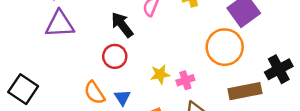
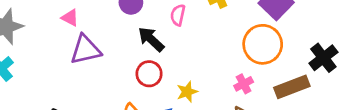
yellow star: (160, 74) -> (187, 92), moved
pink cross: (185, 80) -> (244, 84), moved

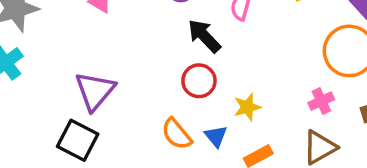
purple triangle: (85, 50) -> (95, 91), moved, turned -40

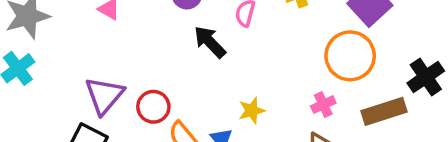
red circle: (199, 81) -> (153, 107), moved

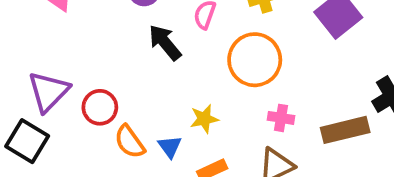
orange circle: (350, 56) -> (255, 60), moved
pink cross: (323, 105) -> (281, 118), turned 30

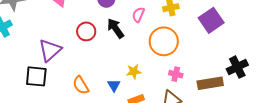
red circle: (100, 107) -> (86, 31), moved
black square: (27, 141) -> (36, 76), turned -30
orange semicircle: (130, 142) -> (81, 85), moved

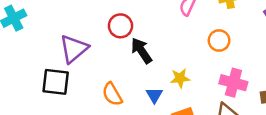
black arrow: (115, 28) -> (141, 51), moved
orange circle: (164, 41) -> (219, 41), size x0.6
pink cross: (176, 74) -> (233, 83), size x1.5

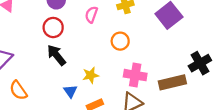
red circle: (120, 26) -> (53, 28), moved
orange semicircle: (112, 94) -> (18, 90), moved

